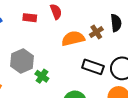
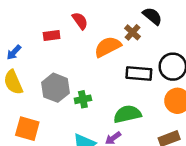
black semicircle: (116, 23) -> (152, 16), turned -30
green cross: (42, 76) -> (83, 99), turned -32

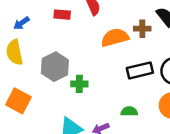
brown cross: (132, 32) -> (142, 29), turned 35
black rectangle: (139, 74) -> (140, 70), turned -30
green semicircle: (127, 114) -> (129, 111), moved, size x0.6

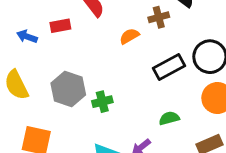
blue arrow: (21, 23) -> (27, 36), moved, turned 70
orange semicircle: (115, 37) -> (129, 36), size x0.6

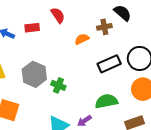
green cross: (102, 102) -> (58, 85), turned 32
green semicircle: (169, 118) -> (106, 101), size x1.5

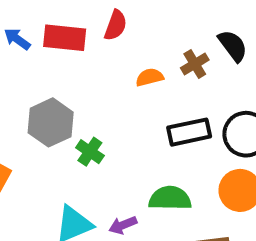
red semicircle: (58, 15) -> (116, 25), turned 42
brown cross: (104, 27) -> (195, 64), turned -32
red rectangle: (32, 28) -> (65, 38), size x1.5

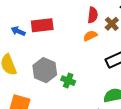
red semicircle: (116, 25) -> (93, 15), moved

